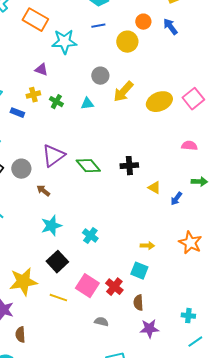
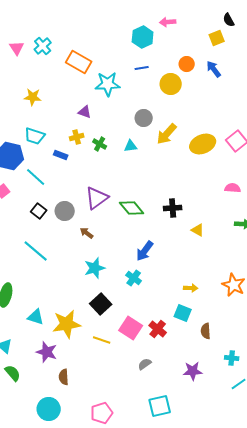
blue arrow: (176, 199) -> (145, 251), moved, size x1.5
brown semicircle: (138, 303) -> (206, 331), moved
gray semicircle: (101, 322) -> (145, 364), turned -48

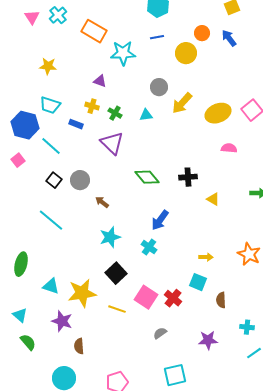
yellow cross: (77, 137) -> (92, 106), turned 32
pink semicircle: (233, 188) -> (229, 148), moved
purple triangle: (97, 198) -> (112, 143), moved, turned -40

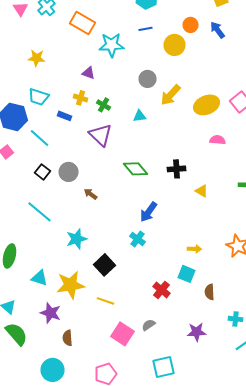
cyan triangle: (146, 115) -> (140, 116), moved
cyan star: (110, 237) -> (76, 239), moved
pink square: (146, 297) -> (122, 334), moved
green semicircle: (28, 342) -> (16, 334), size x1.4

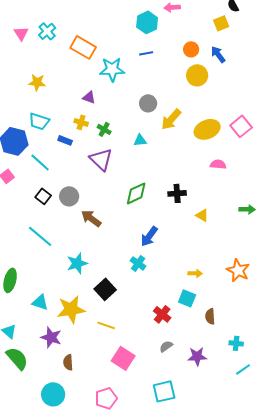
yellow circle: (174, 45) -> (197, 75), moved
green diamond: (136, 169) -> (136, 193), turned -75
brown arrow: (90, 194) -> (91, 218), size x1.5
gray semicircle: (148, 325) -> (166, 346), moved

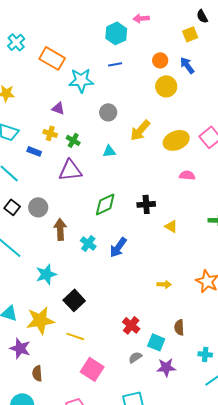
gray circle: (148, 103) -> (108, 112), moved
purple triangle: (101, 159) -> (70, 170), turned -50
brown arrow: (91, 218) -> (60, 229), turned 50
cyan cross: (138, 263) -> (88, 243), moved
cyan square: (187, 298) -> (156, 342), moved

